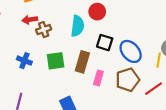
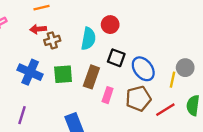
blue cross: (24, 61) -> (30, 72), size x1.5

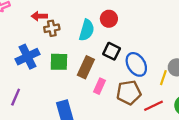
blue cross: (30, 72) -> (27, 57), turned 35

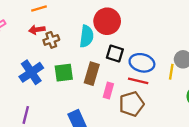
red circle: (109, 19) -> (107, 21), size x1.5
blue ellipse: (136, 64) -> (142, 63), turned -35
brown pentagon: (129, 93) -> (132, 104), moved
red line: (154, 106) -> (138, 81), moved, turned 48

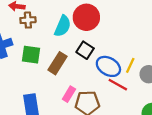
yellow line: (171, 72) -> (130, 65), moved
red line: (138, 81) -> (118, 85), moved
pink rectangle: (108, 90) -> (69, 94), moved

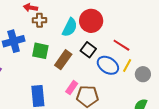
red line: (118, 85) -> (121, 45), moved

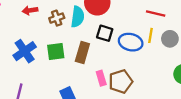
brown cross: (39, 20) -> (57, 18), moved
red line: (121, 45) -> (156, 14), moved
pink rectangle: (72, 88) -> (101, 78), turned -32

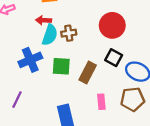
cyan semicircle: (78, 17) -> (50, 35), moved
brown pentagon: (121, 81) -> (133, 99), moved

